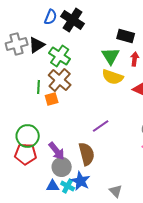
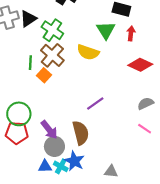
yellow semicircle: (113, 77) -> (88, 52), moved
orange square: (52, 99) -> (44, 75), turned -32
gray triangle: (116, 191) -> (111, 172), turned -40

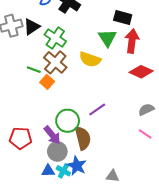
red arrow: (131, 33) -> (132, 41), size x1.6
green line: (30, 63) -> (34, 70), turned -72
green circle: (19, 114) -> (68, 121), moved

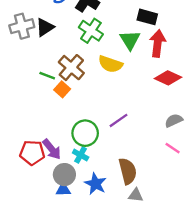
green cross: (55, 38) -> (91, 31), moved
purple arrow: (52, 135) -> (52, 149), moved
brown semicircle: (83, 138) -> (128, 171), moved
gray circle: (57, 151) -> (64, 175), moved
cyan cross: (63, 171) -> (81, 155), moved

